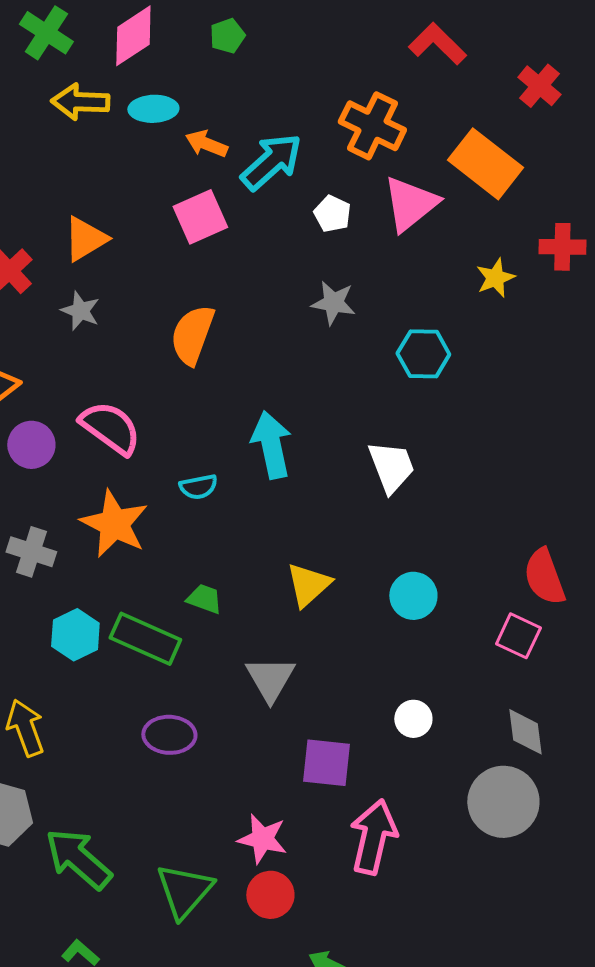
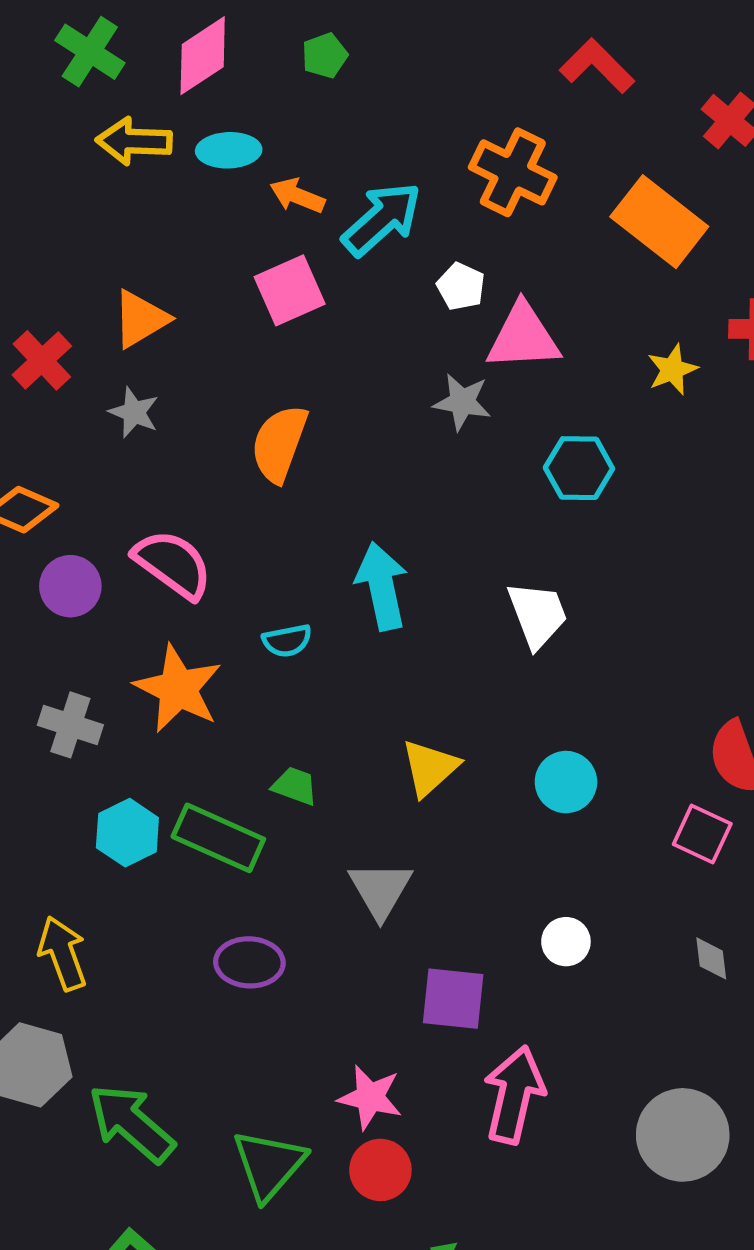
pink triangle: (410, 204) -> (523, 337), moved, turned 36
gray diamond: (525, 732) -> (711, 958), size x0.7
gray circle: (503, 802) -> (683, 1135), moved

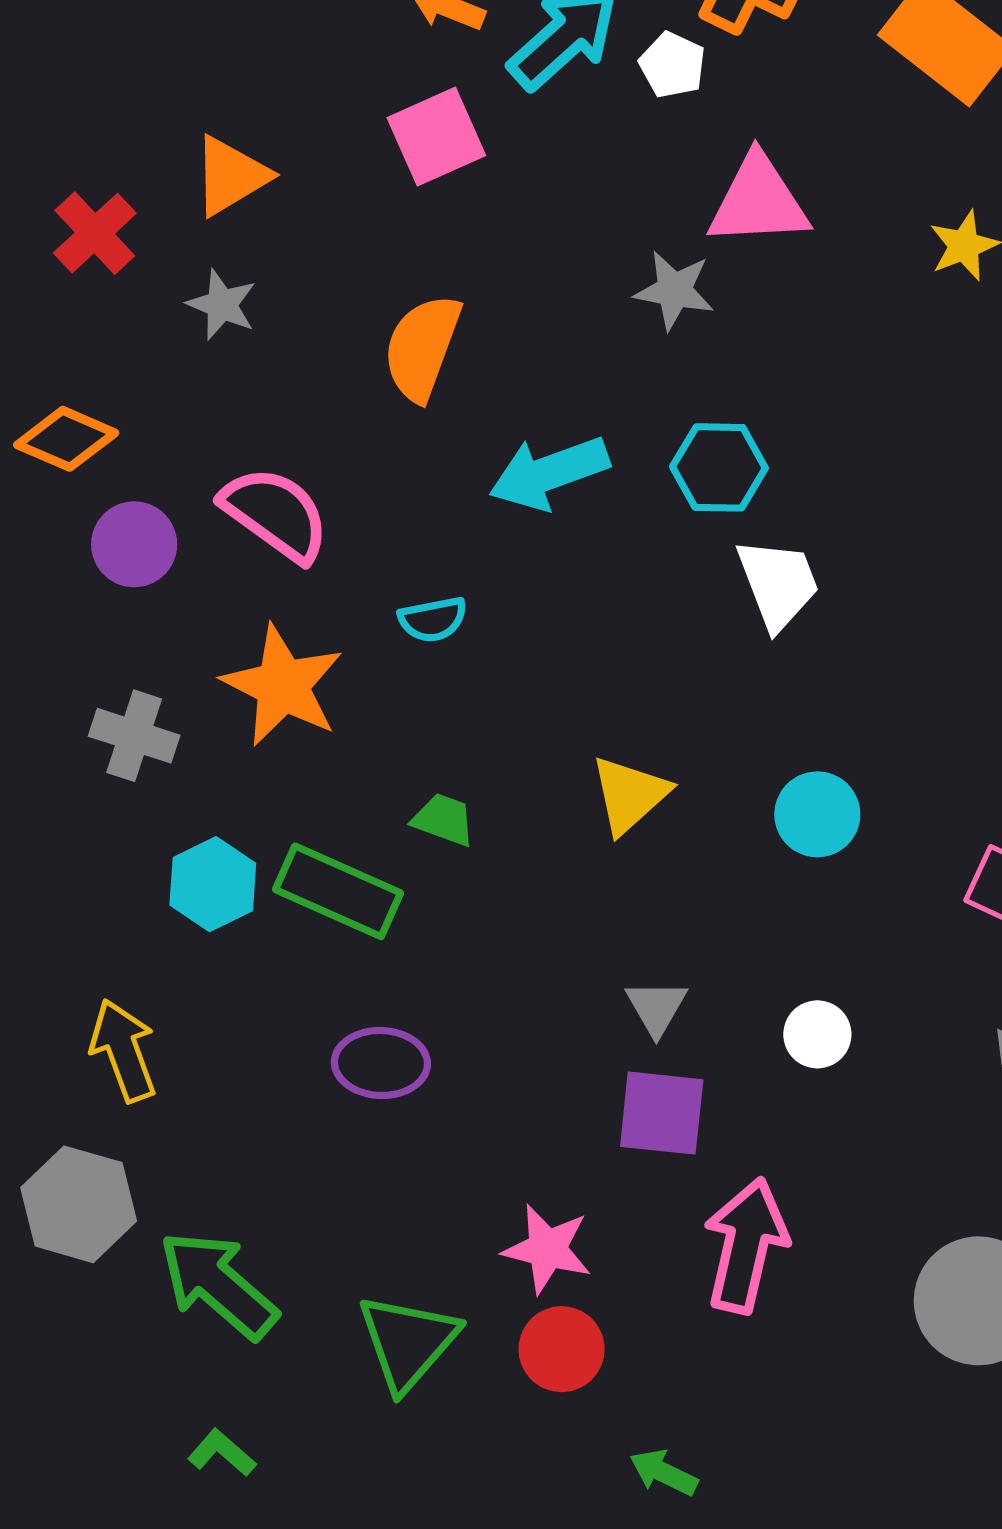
white pentagon: (461, 286) -> (672, 65), moved
cyan hexagon: (579, 468) -> (719, 467), moved
cyan arrow: (382, 586) -> (549, 473), moved, turned -98
gray triangle: (380, 890) -> (656, 1008), moved, size x0.7

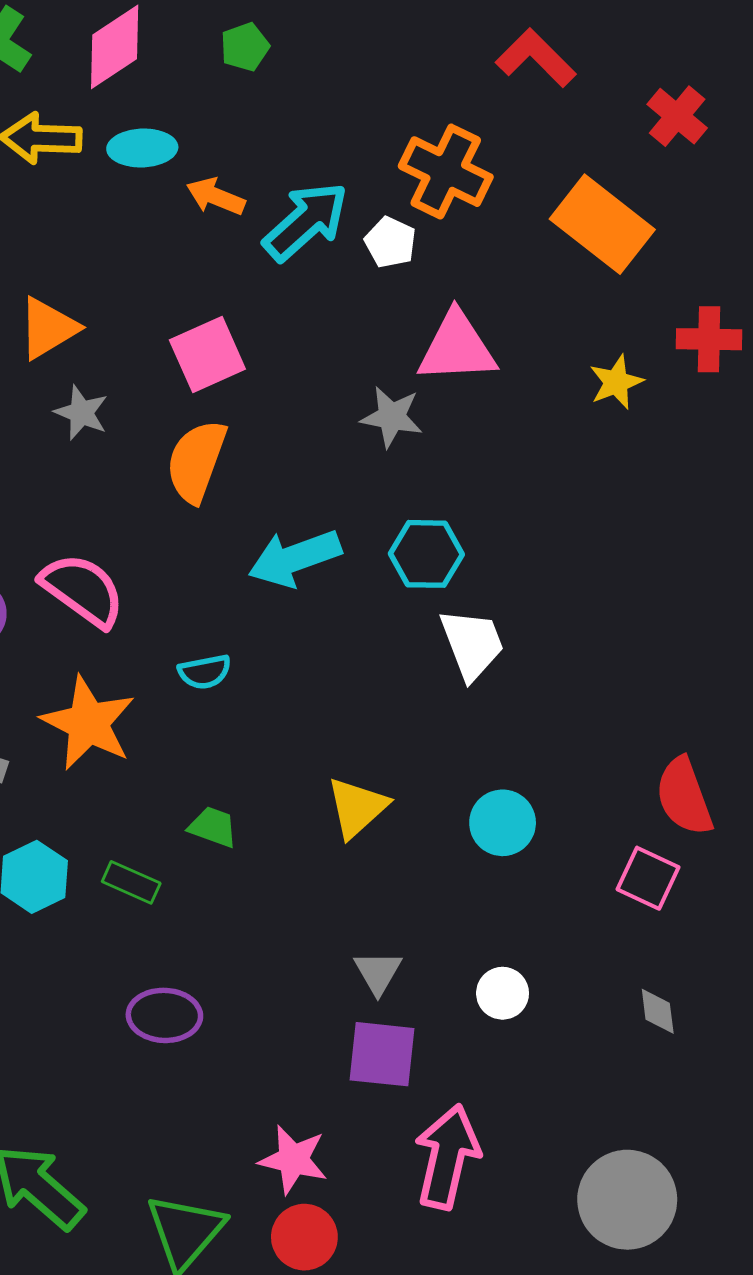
pink square: (436, 137) -> (207, 354), moved
gray star: (222, 305) -> (81, 413), moved
green rectangle: (338, 891) -> (131, 882), size x0.6

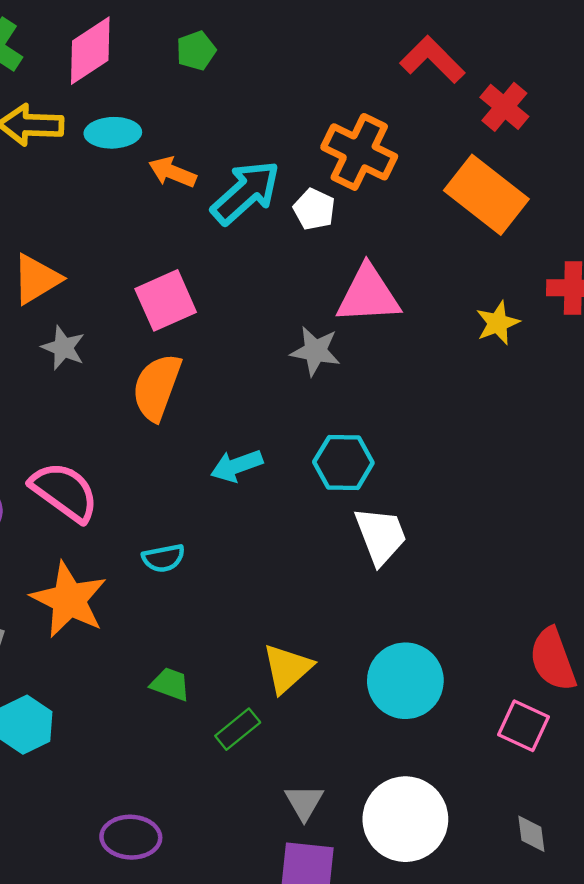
red cross: (677, 116) -> (504, 107), moved
cyan arrow: (295, 558) -> (237, 466), size x0.7
cyan circle: (503, 823) -> (405, 681), size x1.4
green rectangle: (131, 882) -> (238, 729), moved, turned -63
white circle: (503, 993) -> (405, 819), size x2.0

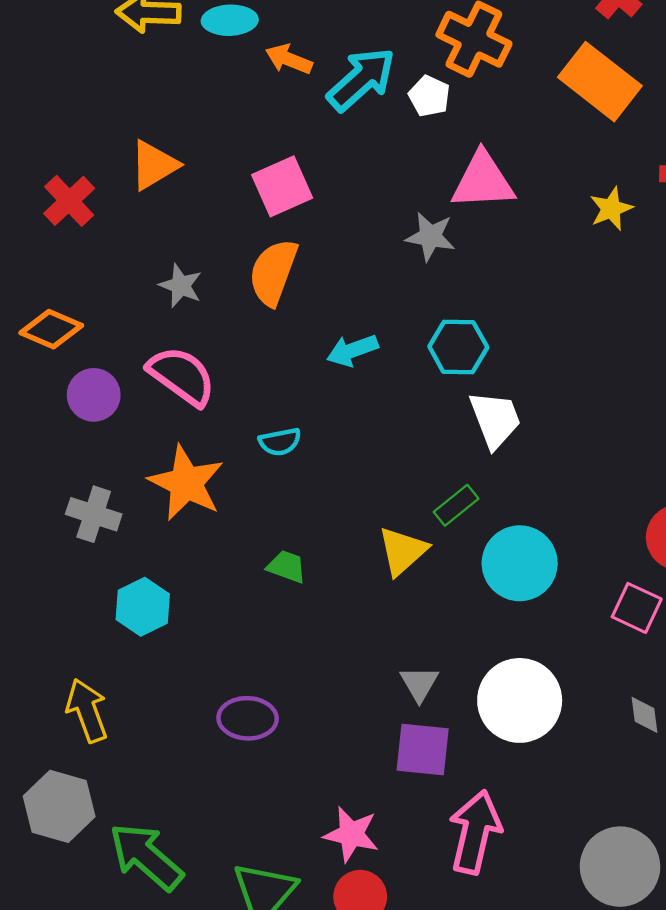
gray star: (63, 348) -> (181, 286), moved
green rectangle: (238, 729) -> (456, 505), moved

